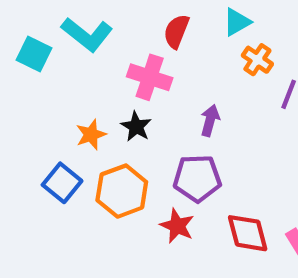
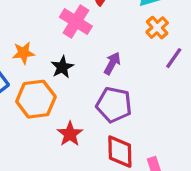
black star: (136, 126) -> (62, 67), moved
purple pentagon: (197, 178) -> (114, 105), moved

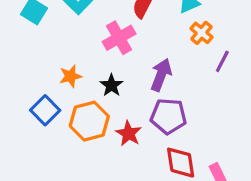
pink cross: (76, 22) -> (119, 38), turned 36
purple arrow: (112, 63) -> (161, 75), size x1.4
red star: (70, 134) -> (129, 133), moved

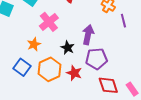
pink cross: (119, 38) -> (49, 22), moved
purple line: (222, 61) -> (123, 21), turned -32
black star: (111, 85) -> (68, 48), moved

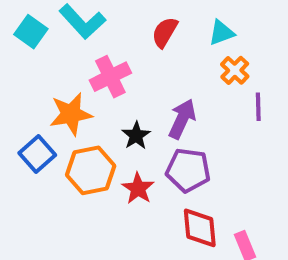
orange star: (34, 44) -> (71, 114), size x1.5

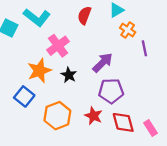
purple arrow: (182, 119) -> (103, 63), turned 30
black star: (136, 135) -> (69, 75), moved
orange hexagon: (91, 170) -> (57, 116), moved
red star: (138, 188) -> (93, 116), moved

